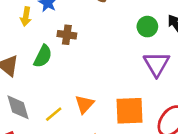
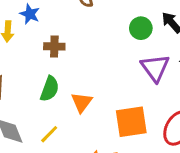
green semicircle: (43, 56) -> (50, 89), moved
orange triangle: (84, 104) -> (82, 102), moved

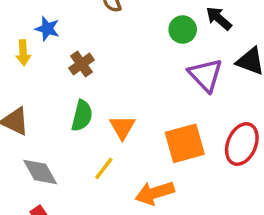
brown cross: (54, 46) -> (81, 64), turned -30
yellow line: (49, 134) -> (104, 168), moved

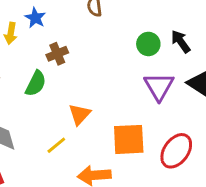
green semicircle: (82, 116) -> (36, 83), moved

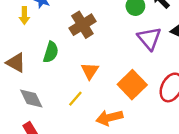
brown cross: (57, 54) -> (82, 25), moved, size x1.5
orange square: (129, 139) -> (132, 85), turned -32

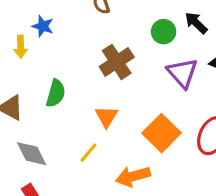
brown cross: (82, 25) -> (117, 62), moved

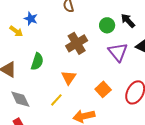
yellow arrow: (21, 47) -> (16, 31), turned -56
orange square: (162, 133) -> (103, 89), size x0.7

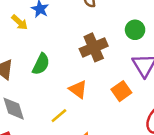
orange triangle: (69, 78) -> (78, 89), turned -35
orange square: (103, 89) -> (121, 91), moved

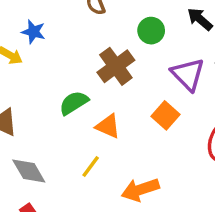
green circle: (135, 30) -> (151, 31), moved
green semicircle: (41, 64) -> (74, 103), moved, turned -135

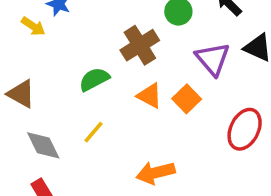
orange triangle: (108, 126) -> (150, 96), moved
yellow line: (91, 167) -> (94, 132), moved

